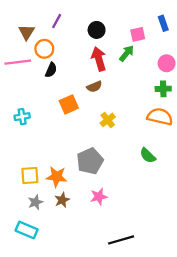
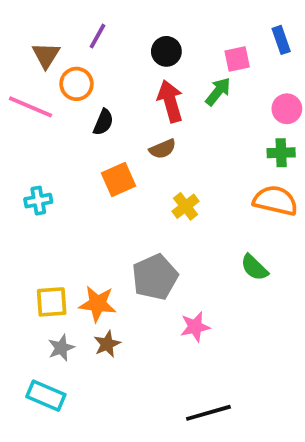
pink line: (18, 62) -> (31, 107), turned 30
black semicircle: (51, 70) -> (103, 122), moved
pink star: (99, 197) -> (195, 327), moved

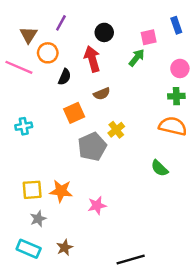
red arrow: (170, 101) -> (92, 59), moved
gray pentagon: (155, 277) -> (92, 147), moved
pink star: (195, 327) -> (97, 205), moved
brown star: (107, 344) -> (65, 248), moved

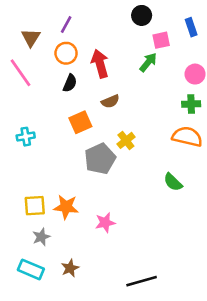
black circle: (104, 32) -> (142, 15), moved
orange circle: (48, 53) -> (66, 53), moved
pink line: (19, 67) -> (20, 73), turned 32

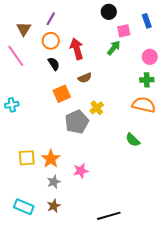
black semicircle: (70, 83) -> (54, 64), turned -56
cyan cross: (26, 137) -> (12, 105), moved
orange star: (66, 207) -> (51, 159), turned 30
gray star: (41, 237) -> (54, 182), moved

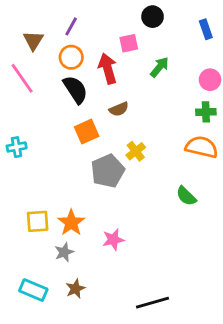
pink square: (124, 31) -> (129, 43), moved
black semicircle: (54, 64) -> (75, 90), size x1.5
gray star: (54, 182) -> (64, 252), moved

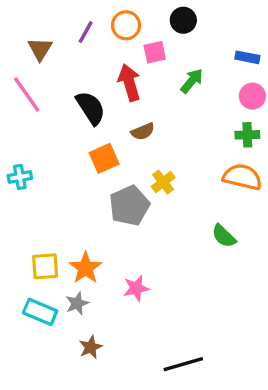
blue rectangle: (206, 29) -> (247, 57), moved, turned -60
orange circle: (71, 57) -> (126, 25), moved
cyan rectangle: (33, 290) -> (40, 312), moved

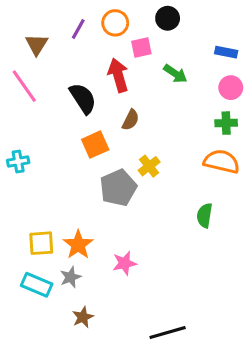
green arrow: (192, 81) -> (175, 74), turned 85
brown semicircle: (143, 131) -> (131, 120), turned -40
green semicircle: (224, 236) -> (205, 215), turned 55

